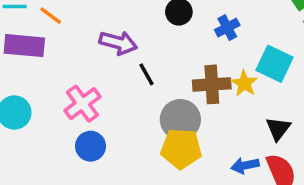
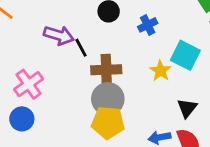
black line: (147, 74) -> (81, 48), moved
brown cross: (212, 84) -> (106, 70), moved
blue circle: (91, 146) -> (22, 119), moved

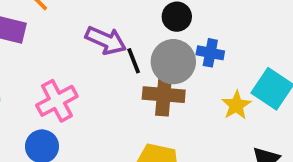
blue cross: (148, 25) -> (210, 53), moved, turned 30
gray circle: (108, 99) -> (173, 62), moved

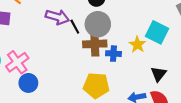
blue cross: (210, 53) -> (113, 54), moved
pink cross: (57, 101) -> (17, 62), moved

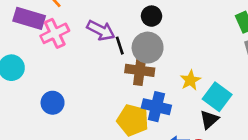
cyan square: (157, 32) -> (217, 97), moved
blue cross: (113, 54) -> (156, 107), moved, size x1.5
pink cross: (17, 62) -> (55, 33), moved

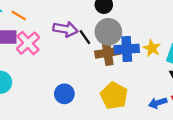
blue circle: (53, 103) -> (64, 94), moved
blue cross: (156, 107) -> (127, 49), moved
yellow pentagon: (133, 120) -> (114, 96), turned 30

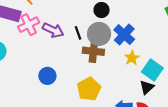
purple arrow: (65, 29) -> (53, 30), moved
blue cross: (127, 49) -> (124, 35), moved, turned 30

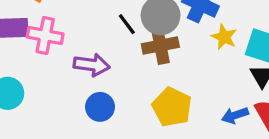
pink cross: (29, 25) -> (45, 36), turned -35
purple arrow: (53, 30) -> (92, 65), moved

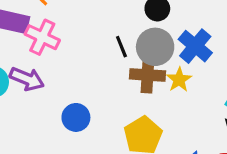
yellow star: (224, 37) -> (179, 80), moved
purple arrow: (92, 65) -> (27, 79), moved

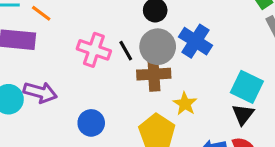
pink cross: (42, 37) -> (94, 50), moved
yellow star: (179, 80) -> (185, 104), moved

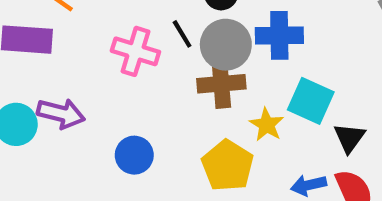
blue cross: (195, 41) -> (279, 35), turned -32
black line: (126, 51) -> (182, 34), moved
cyan square: (247, 87) -> (311, 101), moved

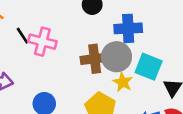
black line: (182, 34) -> (22, 36), moved
gray circle: (226, 45) -> (116, 57), moved

